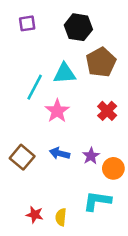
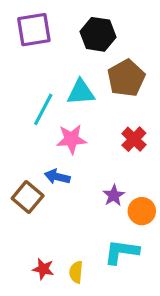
purple square: (27, 23) -> (34, 30), size x1.6
pink star: (57, 111) -> (71, 139), turned 30
blue arrow: (60, 153) -> (57, 177), moved

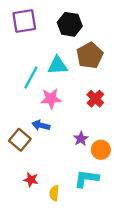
red star: (43, 269) -> (31, 180), moved

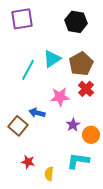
black hexagon: (70, 24) -> (76, 22), moved
brown pentagon: (90, 55) -> (81, 64), moved
cyan triangle: (58, 65) -> (52, 59), turned -30
pink star: (51, 99) -> (60, 97), moved

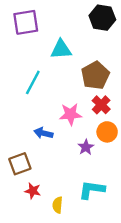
black hexagon: (76, 22) -> (102, 18), moved
cyan triangle: (52, 59) -> (61, 49), moved, turned 30
brown square: (18, 126) -> (20, 164), moved, turned 30
orange circle: (91, 135) -> (107, 132), moved

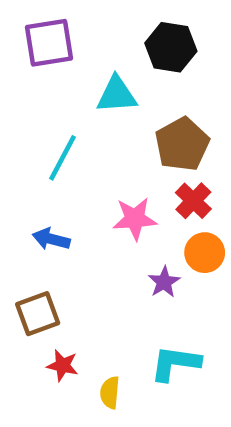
black hexagon: (102, 18) -> (171, 47), moved
blue arrow: (43, 133) -> (51, 239), moved

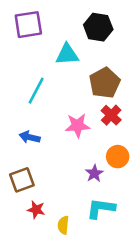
orange circle: (205, 253) -> (118, 157), moved
purple star: (164, 282) -> (94, 173), moved

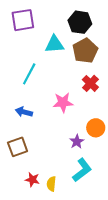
brown pentagon: (105, 83) -> (85, 51), moved
red cross: (111, 115) -> (90, 83), moved
cyan L-shape: (101, 208) -> (82, 170), turned 135
red star: (36, 210) -> (32, 180), moved

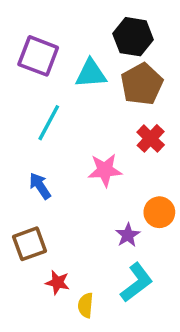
purple square: (23, 20) -> (38, 56), moved, turned 30
blue arrow: (24, 112) -> (40, 186), turned 42
red star: (32, 180) -> (58, 282), moved

